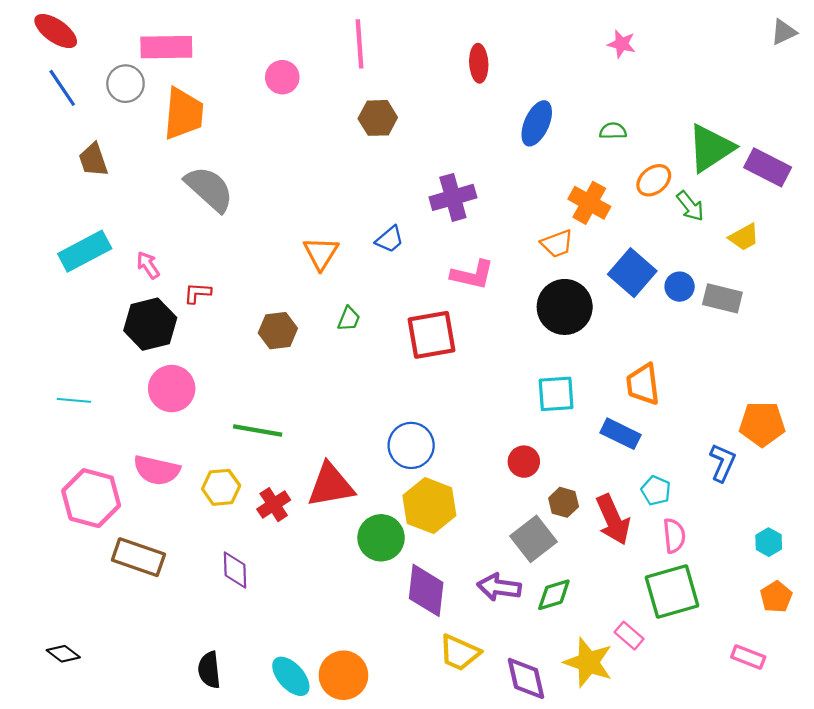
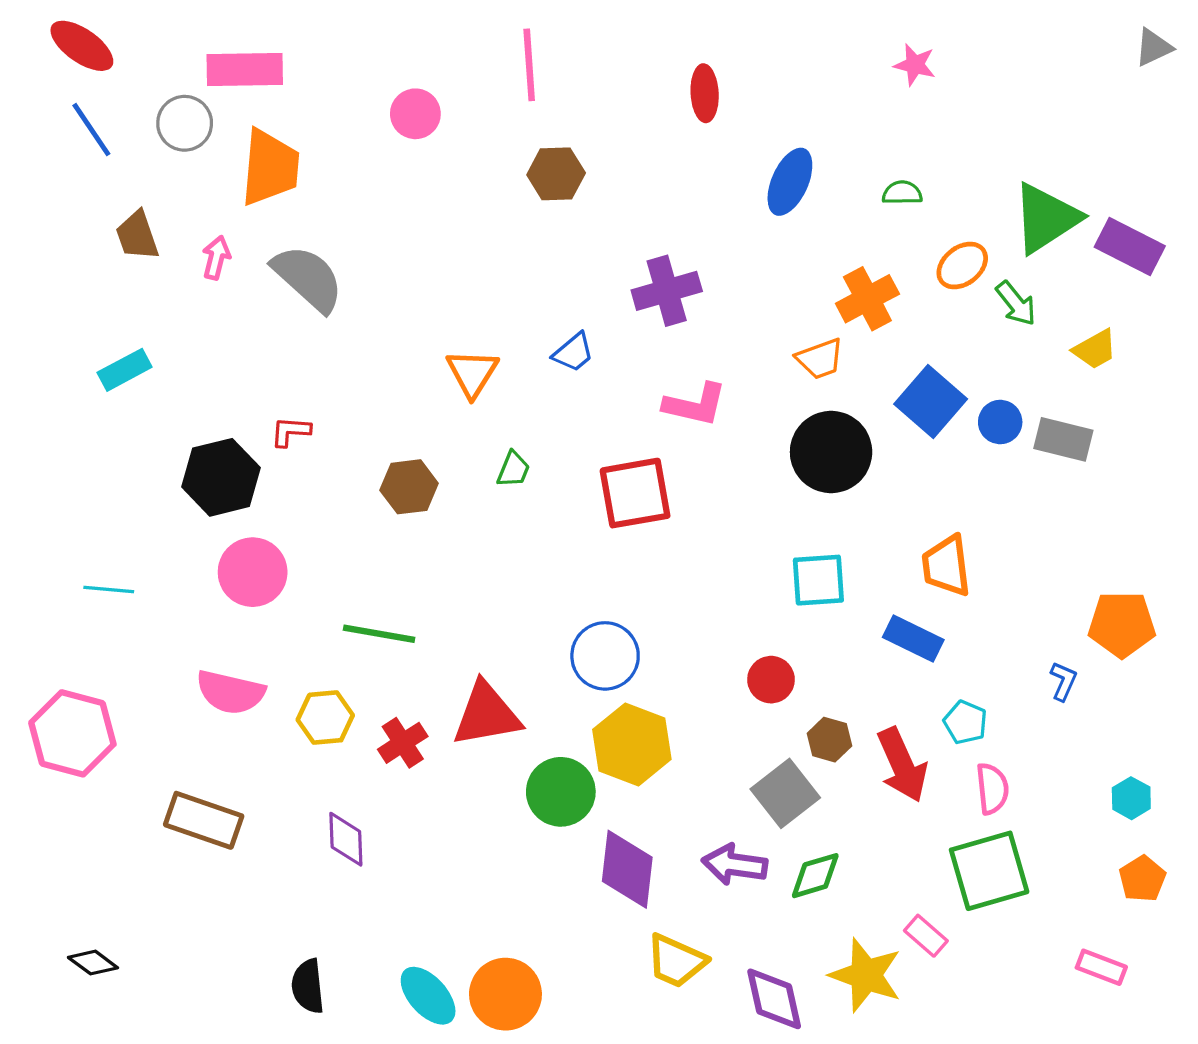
orange cross: (589, 203) -> (867, 299), turned 33
cyan rectangle: (85, 251) -> (125, 370), size x0.7
pink arrow: (148, 265) -> (216, 258), moved, turned 48
blue L-shape: (722, 463) -> (1063, 681), size x0.7
pink hexagon: (91, 498) -> (72, 733), moved

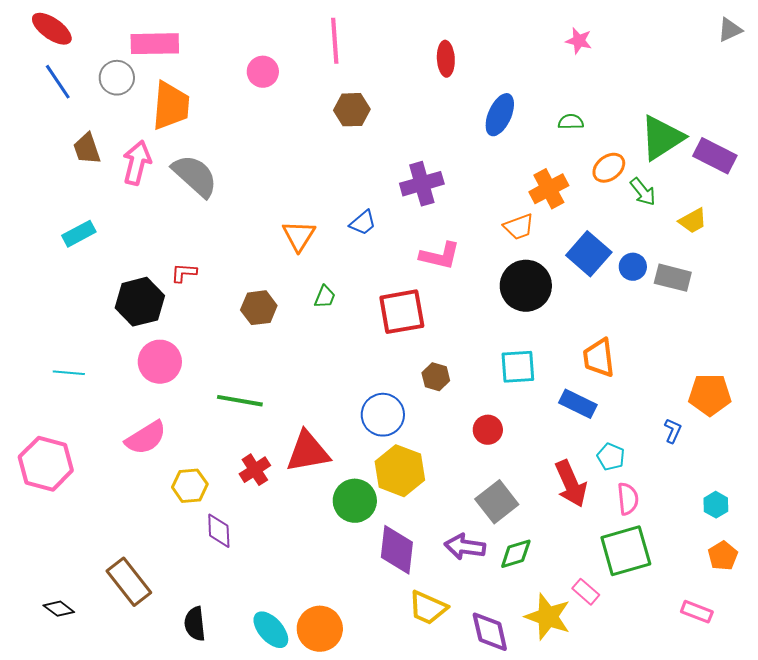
pink arrow: (216, 258) -> (137, 163), size x1.6
pink semicircle: (230, 692) -> (146, 438), turned -45
yellow hexagon: (325, 718) -> (190, 486), moved
brown hexagon: (829, 740) -> (436, 377), moved
brown rectangle: (204, 820) -> (129, 582), moved, turned 33

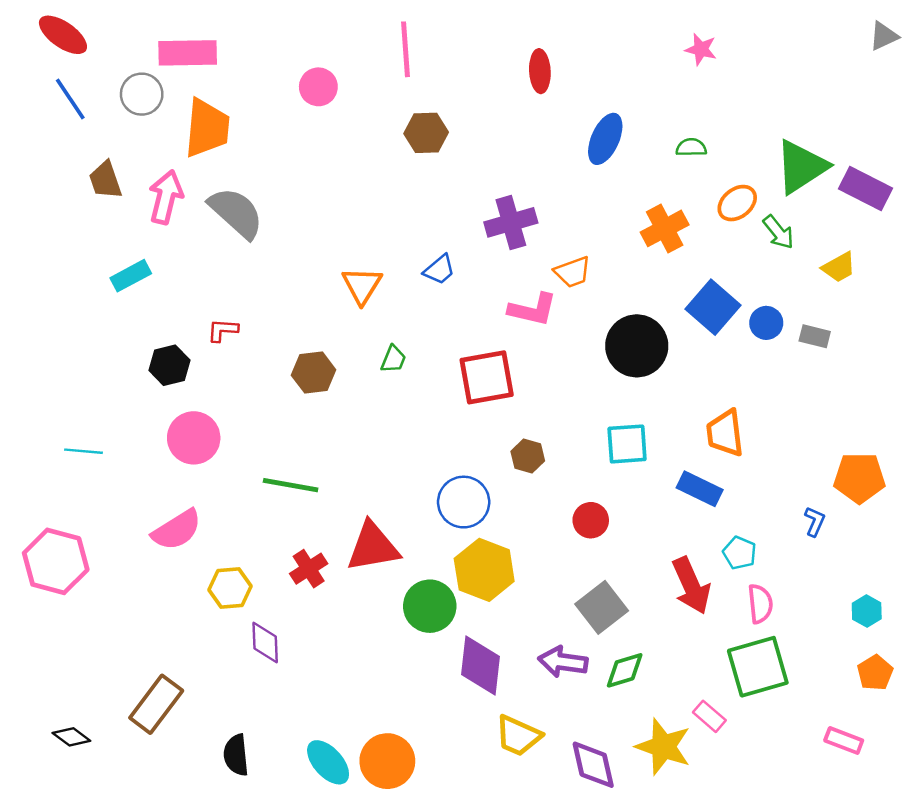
orange trapezoid: (519, 227) -> (573, 272), moved
cyan rectangle: (79, 234) -> (131, 276), moved
gray rectangle: (673, 278) -> (815, 336), size x0.7
black hexagon: (140, 302) -> (169, 365), size x0.7
brown rectangle: (129, 582) -> (156, 704), turned 75

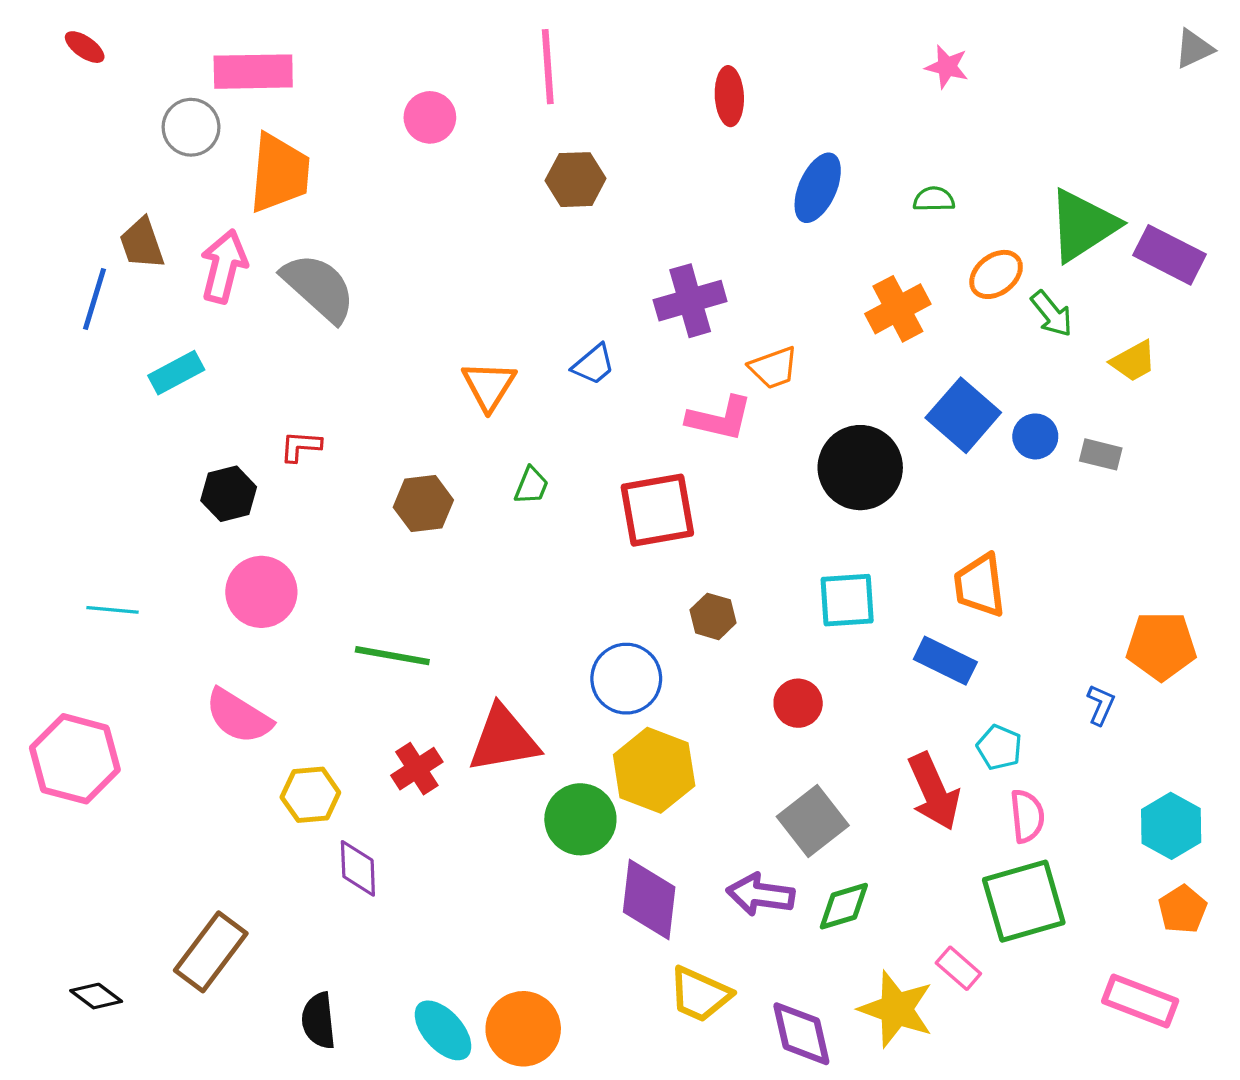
red ellipse: (63, 35) -> (85, 47), size x0.6
blue line: (70, 99) -> (94, 299), moved, turned 51
pink semicircle: (177, 530) -> (238, 716), turned 64
cyan hexagon: (867, 611) -> (1171, 826), size x1.5
pink rectangle: (844, 741) -> (1140, 1001), size x1.4

